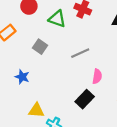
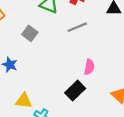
gray line: (80, 53) -> (77, 27), moved

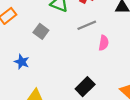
pink semicircle: (89, 67) -> (104, 43), moved

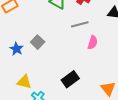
gray square: (41, 31) -> (38, 42), moved

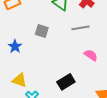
gray square: (38, 42) -> (42, 31), moved, turned -32
pink semicircle: (93, 43) -> (91, 55), moved, turned -80

